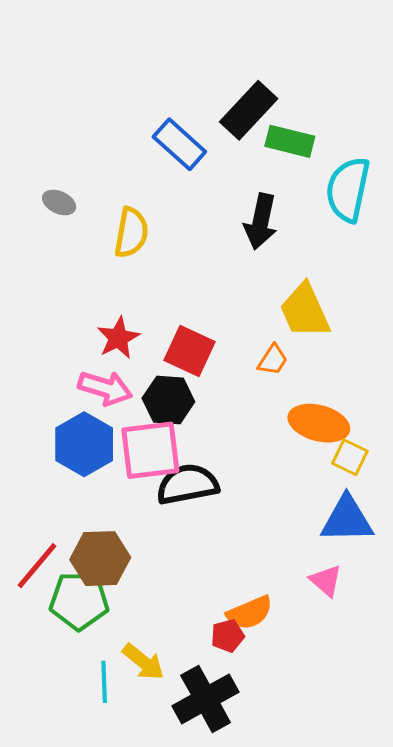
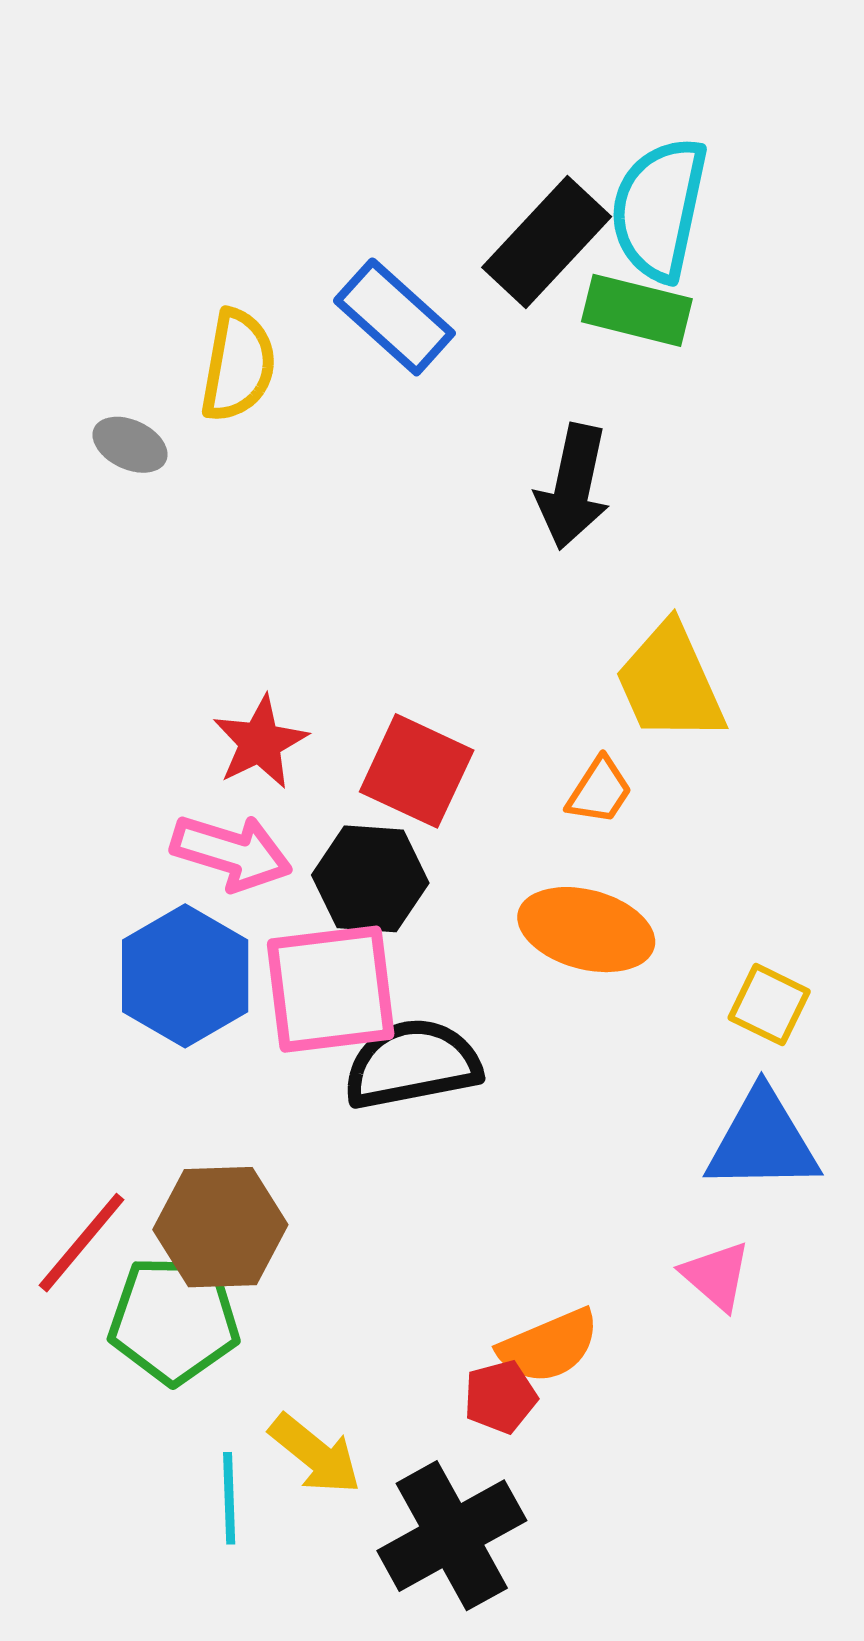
cyan semicircle: (348, 189) -> (659, 209), moved
yellow semicircle: (131, 233) -> (238, 365), moved
orange ellipse: (319, 423) -> (586, 930), moved

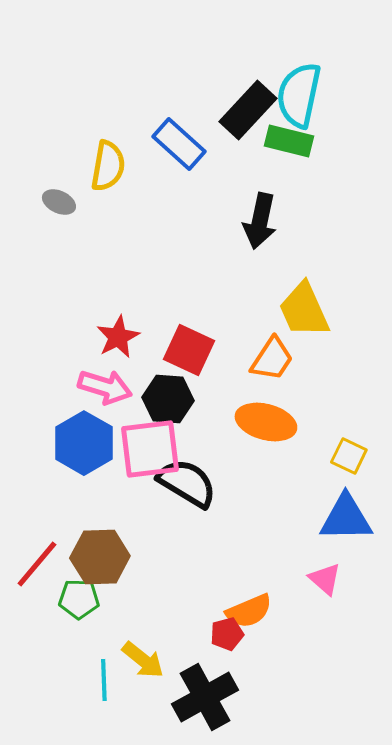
orange trapezoid: (599, 791) -> (272, 359), size x1.4
black semicircle: (412, 1064) -> (187, 483), turned 42
green pentagon: (174, 1320) -> (79, 599), size x0.7

